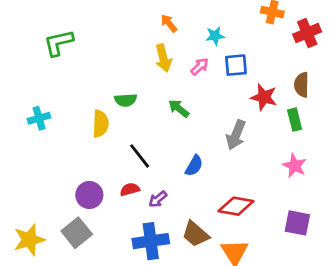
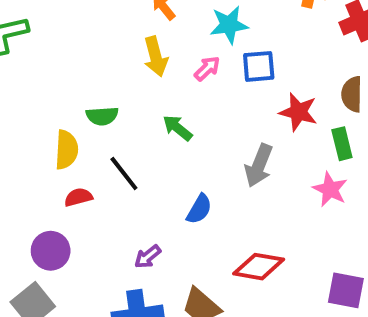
cyan star: (215, 36) -> (229, 25), size x1.4
black line: (140, 156) -> (124, 173), moved
pink star: (295, 166) -> (330, 189), moved
red semicircle: (130, 189) -> (78, 197), moved

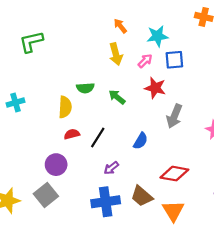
red star: (298, 112) -> (155, 88), moved
green arrow: (177, 128) -> (117, 97), moved
black line: (124, 173) -> (98, 138), moved, turned 70

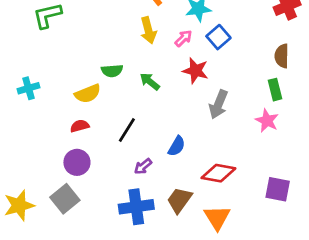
blue square: (174, 60) -> (218, 37), turned -36
yellow semicircle: (65, 107) -> (88, 94), turned 65
red semicircle: (72, 134) -> (80, 126), moved
blue semicircle: (141, 141) -> (177, 146), moved
brown trapezoid: (142, 196) -> (179, 200), turned 85

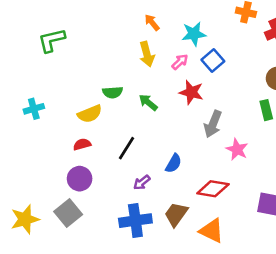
pink star: (267, 121) -> (237, 149), moved
orange triangle: (217, 218) -> (212, 231), turned -32

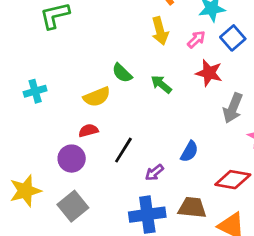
green semicircle: (113, 92) -> (122, 73), turned 48
black line: (127, 148) -> (123, 150), moved
purple circle: (80, 179) -> (72, 159), moved
brown trapezoid: (176, 214) -> (192, 208), turned 60
yellow star: (25, 219) -> (25, 191), moved

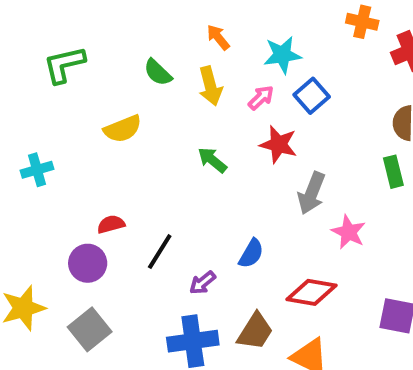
green semicircle: (122, 73) -> (158, 72), moved
yellow semicircle: (97, 97) -> (123, 129), moved
brown trapezoid: (192, 208) -> (255, 331), turned 116

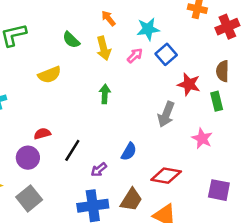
red star: (278, 144) -> (189, 84), moved
green arrow: (212, 160) -> (105, 94), turned 54
pink star: (349, 232) -> (202, 138), moved

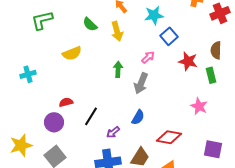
pink arrow: (135, 55) -> (148, 57), moved
gray arrow: (166, 114) -> (141, 83), moved

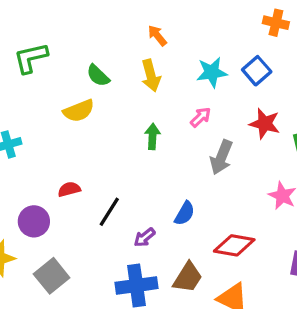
cyan star: (154, 15) -> (212, 72), moved
green semicircle: (90, 24) -> (98, 76), moved
blue square: (169, 36) -> (257, 71), moved
gray arrow: (141, 83) -> (221, 157), moved
purple circle: (54, 122) -> (34, 221), moved

